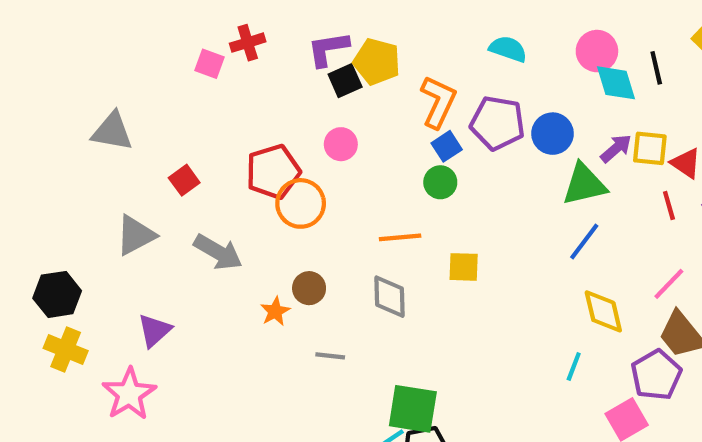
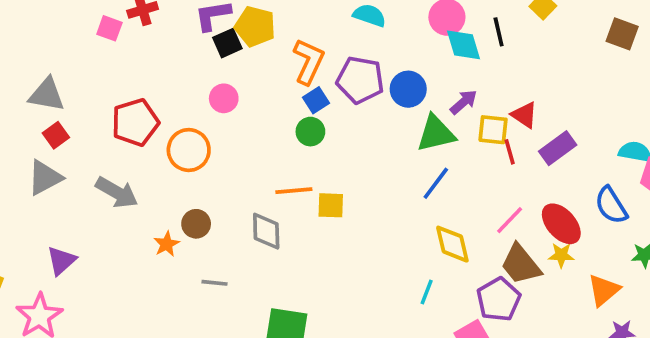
gray triangle: (112, 131) -> (47, 95), moved
yellow square: (650, 148) -> (493, 130), moved
red pentagon: (273, 172) -> (135, 122), moved
red square: (184, 180) -> (56, 135), moved
orange line: (400, 237) -> (294, 191), moved

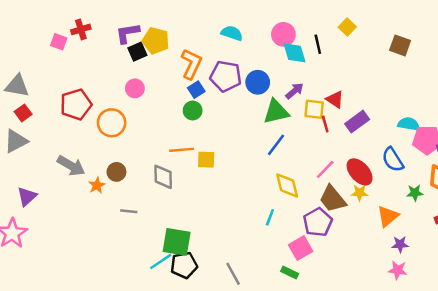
gray arrow: (117, 192) -> (71, 166), moved

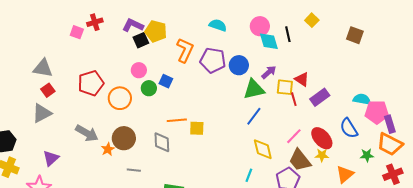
purple L-shape: (128, 33) -> (133, 25), turned 35
blue square: (196, 90) -> (166, 81), moved, turned -32
green circle: (193, 111) -> (149, 88), moved
brown circle: (116, 172) -> (124, 138), size x1.5

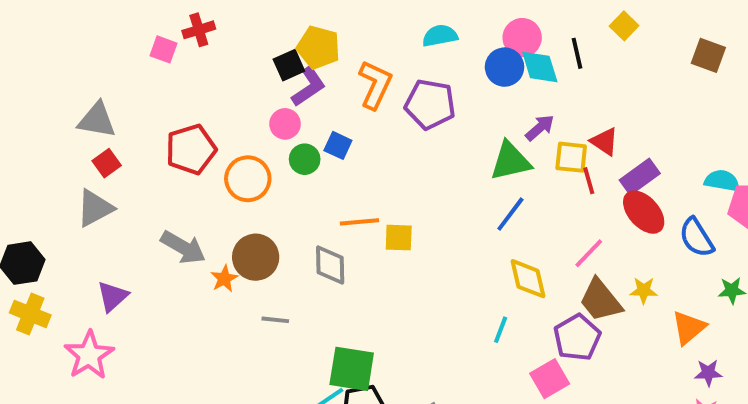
purple L-shape: (133, 25) -> (309, 87), moved, turned 120
cyan semicircle: (218, 25) -> (440, 36), turned -30
blue circle: (239, 65) -> (505, 67), moved
red ellipse: (322, 138) -> (644, 212), moved

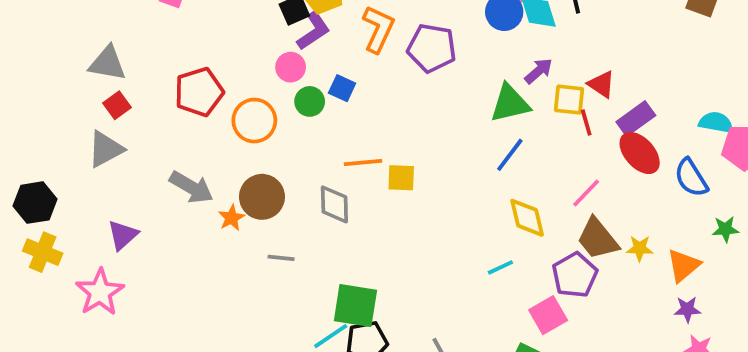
yellow star: (644, 290) -> (640, 248), moved
cyan line: (501, 330) -> (500, 267), turned 44
purple star: (708, 373) -> (687, 309), moved

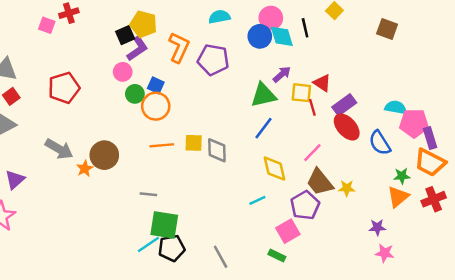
orange circle: (254, 121) -> (156, 106), moved
orange line: (363, 162) -> (162, 145), moved
gray diamond: (334, 204) -> (217, 150), moved
gray line: (281, 258) -> (148, 194), moved
orange triangle: (683, 265) -> (398, 197), moved

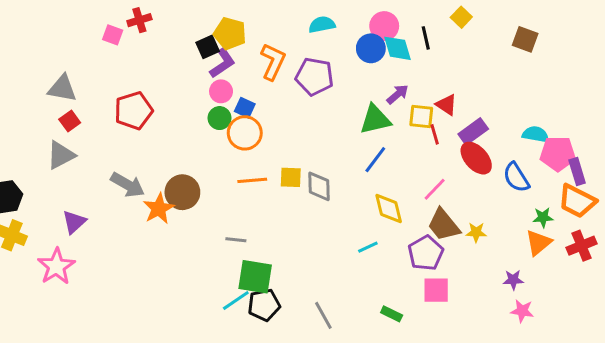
pink circle: (123, 72) -> (221, 91), moved
orange star: (85, 169) -> (159, 209), size x1.5
pink square: (288, 231) -> (436, 290), moved, turned 30

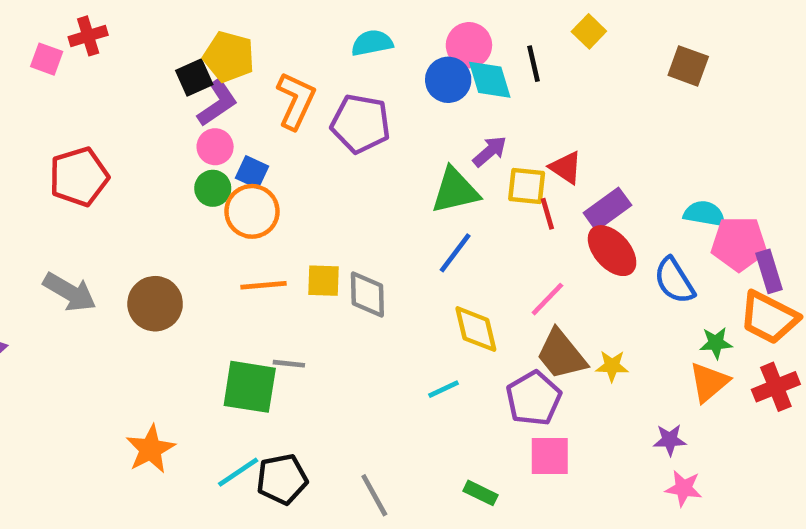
orange star: (159, 209) -> (150, 449), moved
gray line: (236, 240) -> (289, 364), moved
green square: (255, 277) -> (250, 387), moved

